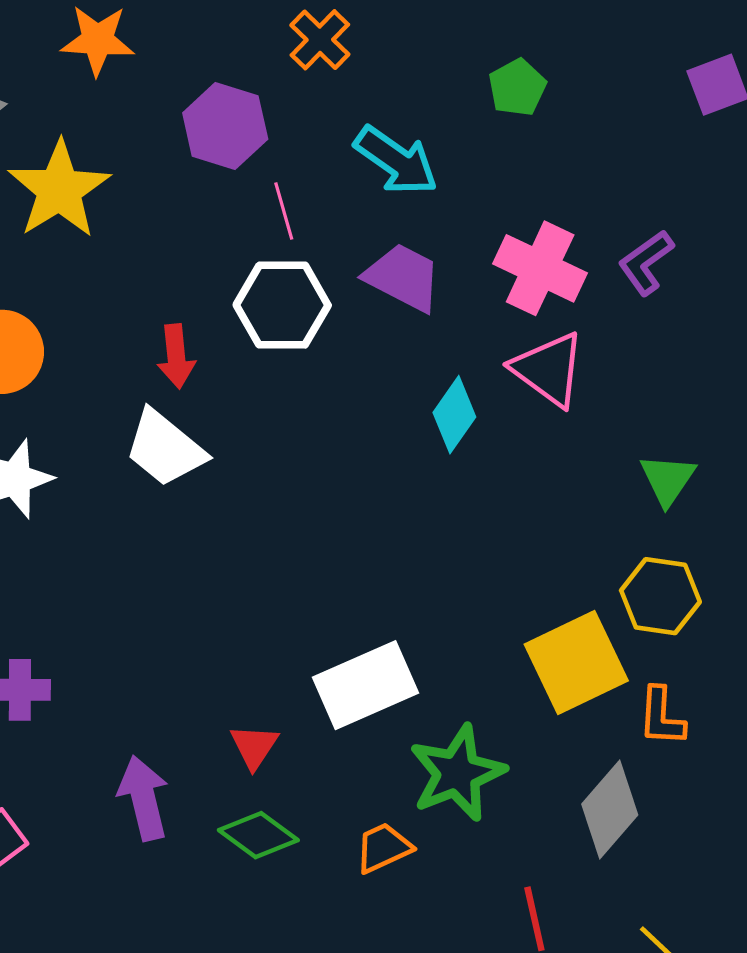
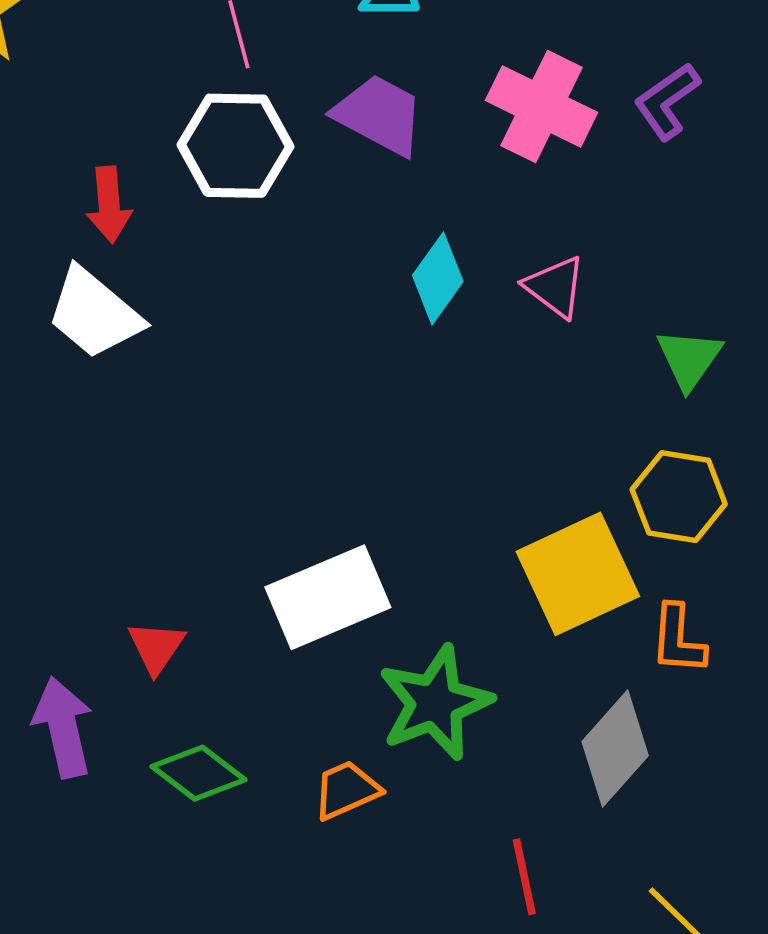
pink triangle: (549, 369) -> (555, 287), moved, size x0.7
red triangle: (254, 746) -> (156, 647), moved

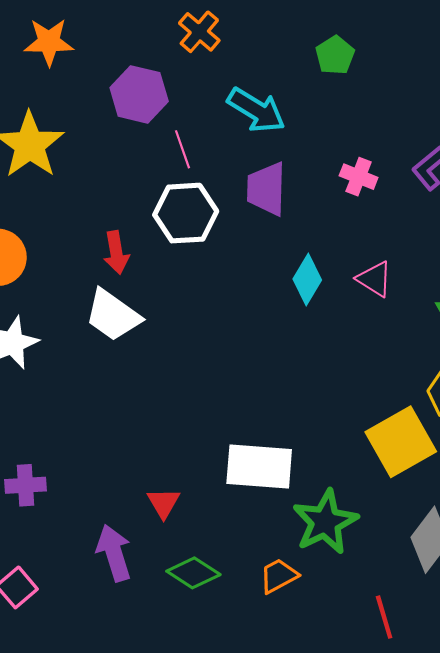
pink cross: (542, 106) -> (359, 177), size x0.6
purple trapezoid: (379, 115) -> (266, 189), turned -112
white rectangle: (328, 597) -> (259, 467), turned 32

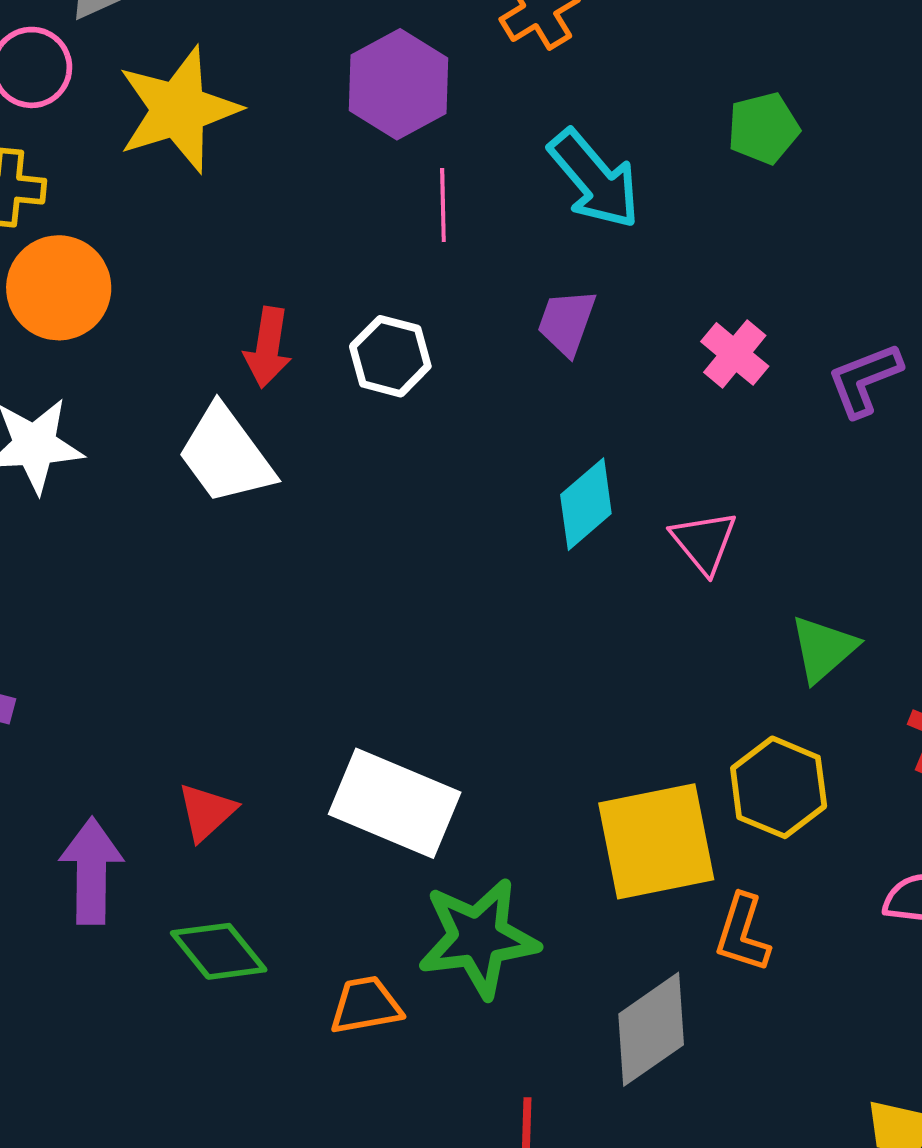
purple trapezoid: (266, 189) -> (567, 322), size x0.7
white hexagon: (186, 213) -> (390, 356), moved, size x0.7

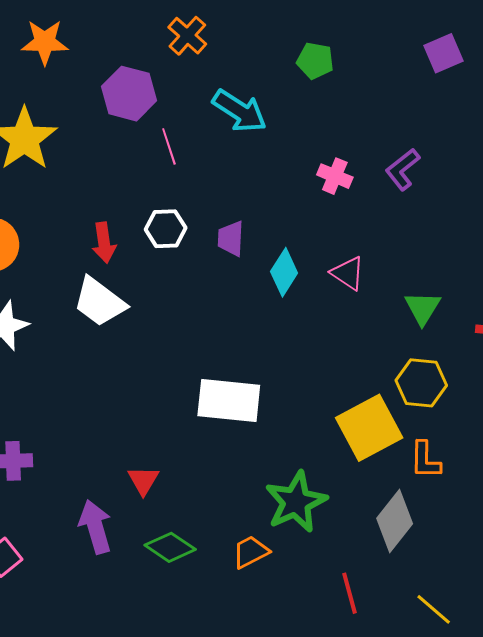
green pentagon: (763, 128) -> (315, 61), turned -30
purple trapezoid: (567, 322) -> (231, 239), moved
white rectangle: (395, 803) -> (229, 400), moved

